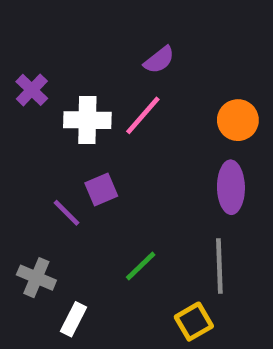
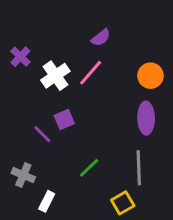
white cross: (87, 120) -> (55, 76), turned -36

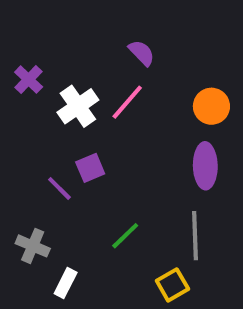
purple semicircle: (101, 38) -> (142, 53), turned -96

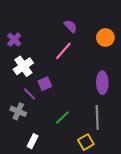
white cross: (78, 106) -> (23, 66), moved
orange circle: (211, 106) -> (105, 38), moved
gray cross: (33, 246) -> (18, 111), moved

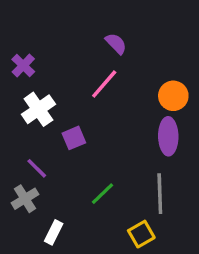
orange circle: (105, 38) -> (173, 96), moved
purple line: (30, 94) -> (37, 168), moved
gray cross: (18, 111) -> (25, 199), moved, turned 35

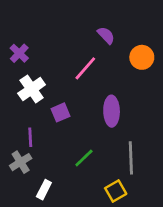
purple semicircle: (116, 44) -> (106, 35), moved
orange circle: (173, 96) -> (142, 57), moved
purple ellipse: (168, 136) -> (112, 111), moved
purple line: (37, 168) -> (30, 137), turned 42

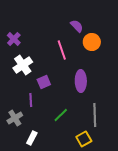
orange circle: (142, 57) -> (92, 42), moved
pink line: (85, 68) -> (62, 50), turned -60
purple line: (30, 137) -> (31, 100), moved

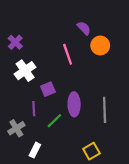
purple ellipse: (81, 81) -> (74, 104), moved
green line: (61, 115) -> (54, 121), moved
gray line: (95, 115) -> (105, 110), moved

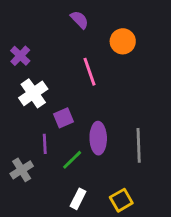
purple semicircle: (84, 28) -> (79, 20), moved
orange circle: (100, 46) -> (123, 41), moved
white rectangle: (35, 150) -> (78, 199), moved

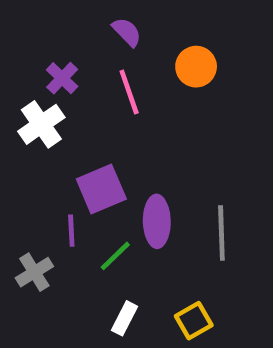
purple cross: (20, 56) -> (62, 78), moved
pink line: (90, 72) -> (129, 92), moved
white cross: (33, 93) -> (41, 124), moved
purple square: (64, 118) -> (101, 189), size x1.5

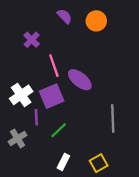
orange circle: (196, 67) -> (96, 21), moved
pink line: (129, 92) -> (54, 66), moved
white cross: (41, 124) -> (21, 95), moved
purple ellipse: (157, 221) -> (80, 80), moved, turned -50

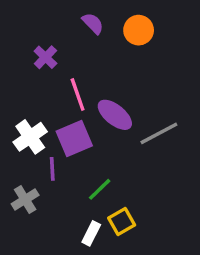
gray line: (113, 118) -> (159, 133), moved, turned 64
green line: (59, 130) -> (100, 189), moved
yellow square: (99, 163) -> (122, 222), moved

